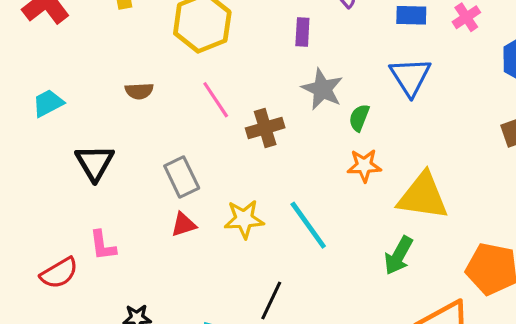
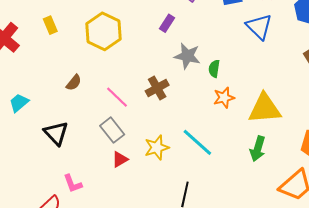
purple rectangle: (302, 32) -> (167, 23), turned 42
blue triangle: (410, 77) -> (259, 27), moved
brown semicircle: (139, 91) -> (74, 83), turned -36
pink line: (216, 100) -> (117, 97), moved

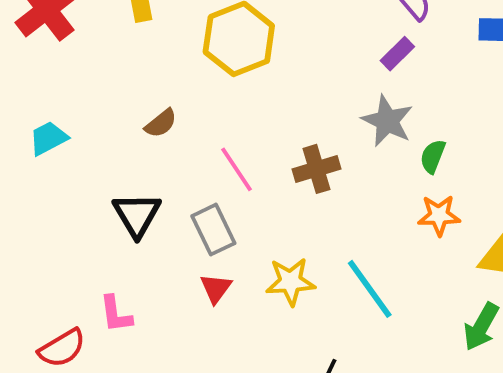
purple rectangle: (167, 23) -> (397, 54), moved
black triangle: (56, 133) -> (137, 215), moved
red triangle: (120, 159) -> (216, 288), turned -36

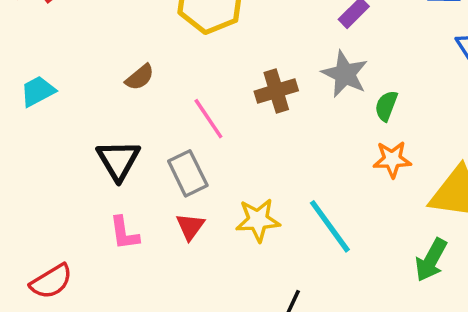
brown cross: (316, 169) -> (276, 91), moved
pink L-shape: (116, 314) -> (124, 233), moved

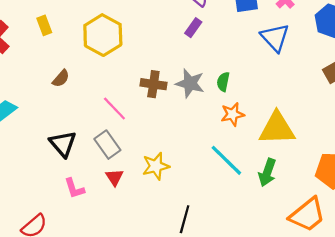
gray star: (345, 74) -> (190, 83), moved
brown semicircle: (140, 77) -> (61, 78), moved
brown cross: (276, 91) -> (153, 84), turned 35
cyan line: (330, 226) -> (226, 160), moved

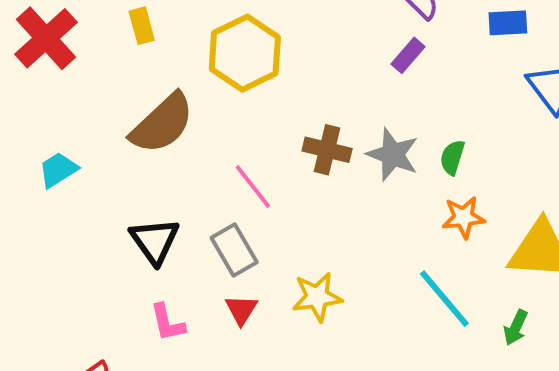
brown semicircle: (61, 78) -> (162, 124), size x2.0
green arrow: (267, 172) -> (516, 327), size x0.7

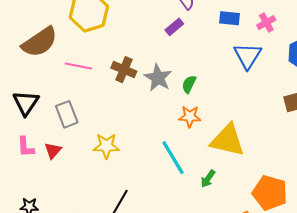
pink line: (253, 186) -> (78, 66), moved, turned -50
red triangle: (241, 310) -> (53, 151), moved

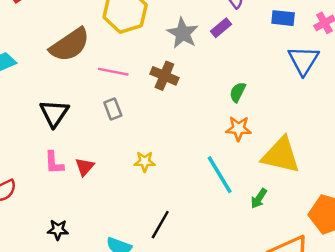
gray star: (158, 78) -> (183, 33), moved
gray rectangle: (67, 114) -> (113, 109), moved, size x0.7
yellow star: (106, 146) -> (145, 162), size x0.7

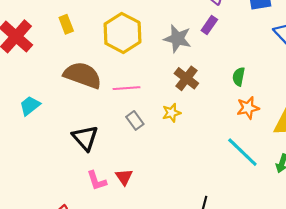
brown semicircle: (70, 45) -> (83, 75), turned -111
brown cross: (164, 76) -> (186, 78), moved, turned 30
yellow star: (145, 162) -> (172, 113), moved

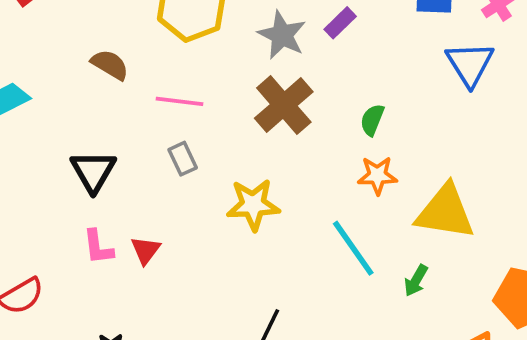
brown semicircle: (83, 75) -> (110, 65), size x0.6
brown cross: (186, 78) -> (284, 105), size x1.4
yellow star: (172, 113) -> (253, 205), moved, size x1.6

